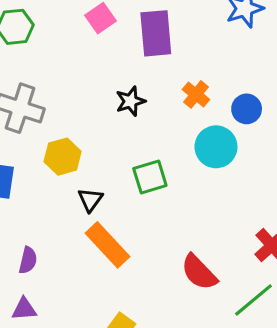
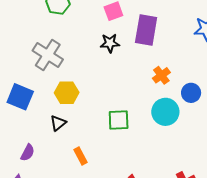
black star: (130, 101) -> (110, 43), moved
black triangle: (90, 200) -> (58, 123), moved
orange rectangle: (107, 245) -> (80, 156), size x0.6

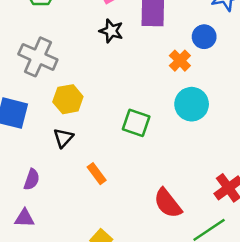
black star: (110, 43) -> (111, 31), turned 30
blue circle: (191, 93) -> (204, 37), moved
green square: (119, 120) -> (136, 123), turned 30

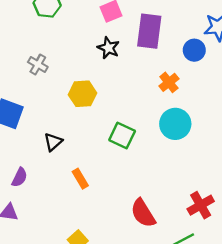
blue circle: (204, 37) -> (194, 50), moved
gray cross: (38, 57) -> (38, 65), size x0.6
yellow hexagon: (68, 99) -> (82, 94), moved

